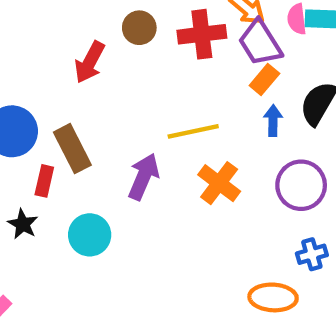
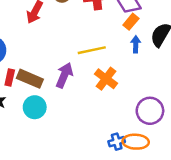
brown rectangle: (72, 149) -> (30, 79), moved, turned -40
purple circle: (301, 185) -> (150, 111), moved
blue cross: (312, 254) -> (117, 142), moved

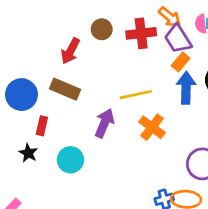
blue arrow: (136, 44) -> (186, 88), size x1.6
brown rectangle: (30, 79) -> (65, 89), moved

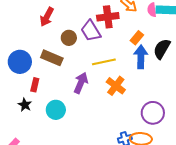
brown circle: (102, 29) -> (69, 38), moved
purple trapezoid: (178, 39) -> (91, 31), moved
red arrow: (70, 51) -> (47, 17), moved

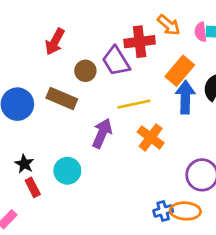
orange rectangle: (137, 38) -> (180, 71), size x1.5
red rectangle: (35, 85) -> (33, 187), moved, turned -40

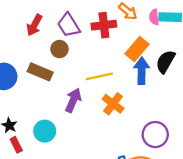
purple trapezoid: (116, 61) -> (69, 25), moved

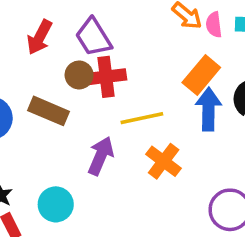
pink semicircle: (154, 17) -> (214, 25), moved
red cross: (104, 25) -> (106, 77), moved

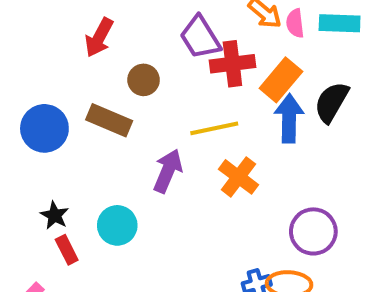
purple trapezoid: (93, 37) -> (200, 37), moved
red cross: (106, 77) -> (232, 64), moved

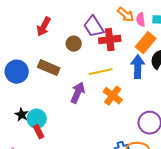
brown circle: (144, 80) -> (74, 44), moved
orange rectangle: (281, 80) -> (146, 43), moved
cyan circle: (117, 225) -> (37, 119), moved
red rectangle: (67, 250) -> (39, 132), moved

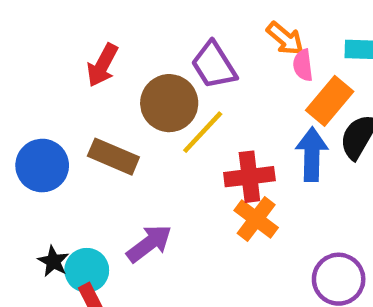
pink semicircle: (141, 20) -> (303, 65), moved
red cross: (110, 40) -> (249, 177), moved
brown circle: (74, 44) -> (169, 103), size x1.6
yellow line: (101, 72) -> (203, 132), moved, turned -35
purple arrow: (78, 93) -> (149, 244), moved, turned 30

